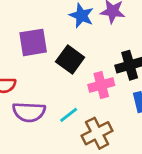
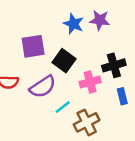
purple semicircle: (29, 112) -> (43, 87), moved, turned -36

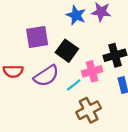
cyan line: (63, 107) -> (74, 85), moved

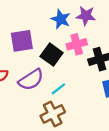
pink cross: (92, 71) -> (77, 44), moved
brown cross: (89, 110) -> (53, 114), moved

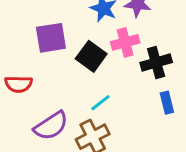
purple semicircle: (31, 80) -> (51, 126), moved

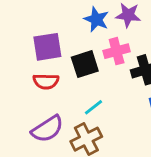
black square: (91, 56) -> (85, 64), turned 36
red semicircle: (19, 84) -> (46, 81), moved

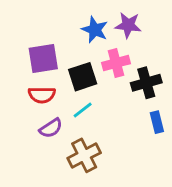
cyan line: (94, 107) -> (83, 110), moved
purple semicircle: (47, 129) -> (51, 128), moved, size x0.7

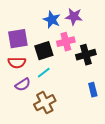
blue rectangle: (157, 122) -> (93, 90), moved

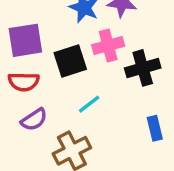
cyan line: (44, 73) -> (89, 104), moved

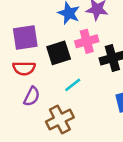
purple semicircle: (34, 120) -> (32, 96), turned -30

